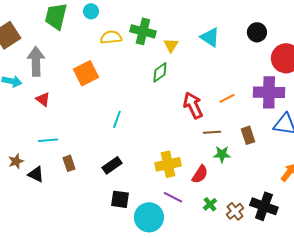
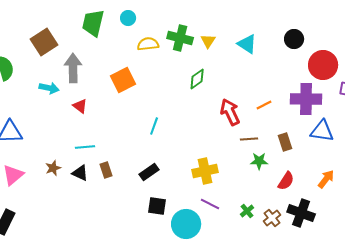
yellow triangle: (171, 45) -> (208, 41), moved
black triangle: (36, 174) -> (80, 173), moved
red semicircle: (200, 174) -> (286, 181), moved

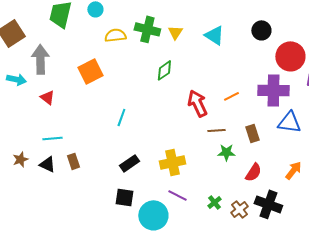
black rectangle: (149, 172) -> (129, 163), moved

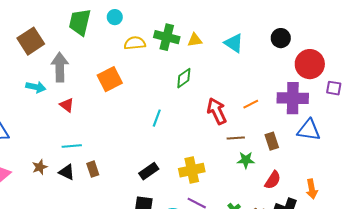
yellow triangle: (175, 32) -> (195, 40), turned 49
cyan line: (121, 117) -> (157, 118), moved
orange arrow: (293, 170) -> (312, 189), moved, turned 132

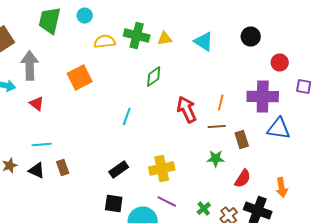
red circle: (310, 64) -> (280, 62), size x0.6
orange line: (251, 104) -> (221, 102), turned -49
brown line: (236, 138) -> (217, 126), moved

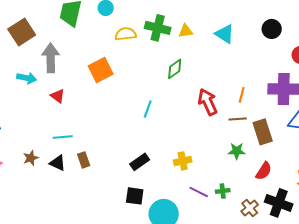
brown rectangle: (242, 140) -> (263, 132), size x1.4
yellow cross: (162, 168) -> (183, 161), size x0.7
purple line: (167, 202) -> (199, 192), moved
green cross: (204, 208) -> (223, 191), moved, turned 32

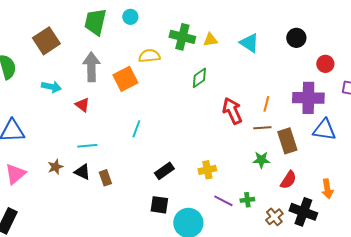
yellow semicircle: (126, 34) -> (149, 56), moved
gray arrow: (51, 58) -> (91, 67), moved
cyan line: (148, 109) -> (136, 129), moved
brown rectangle: (84, 160) -> (105, 178), moved

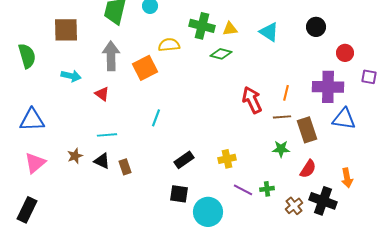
brown square: (46, 41) -> (66, 30), turned 32
green diamond: (199, 78) -> (221, 54), moved, turned 50

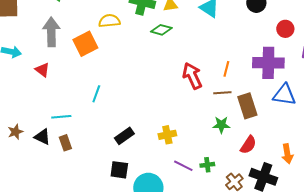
cyan line: (107, 135) -> (61, 117), moved

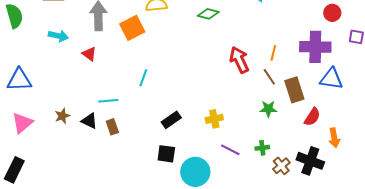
brown line: (222, 93) -> (269, 77), turned 60
red semicircle: (248, 145) -> (312, 117), moved
green cross: (207, 165) -> (262, 148), moved

